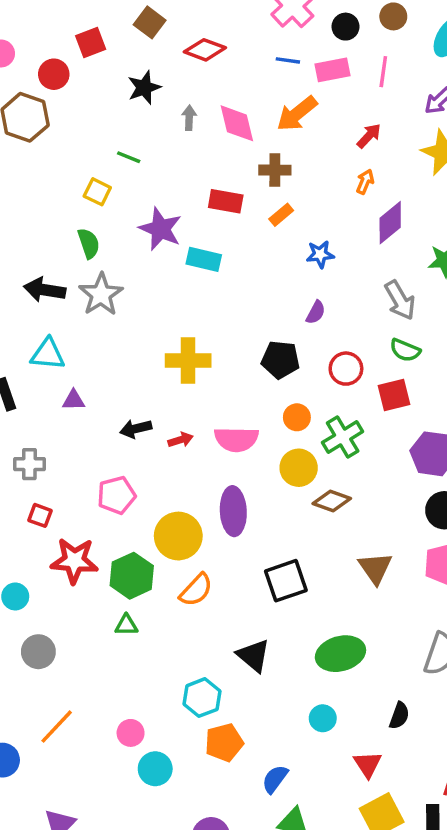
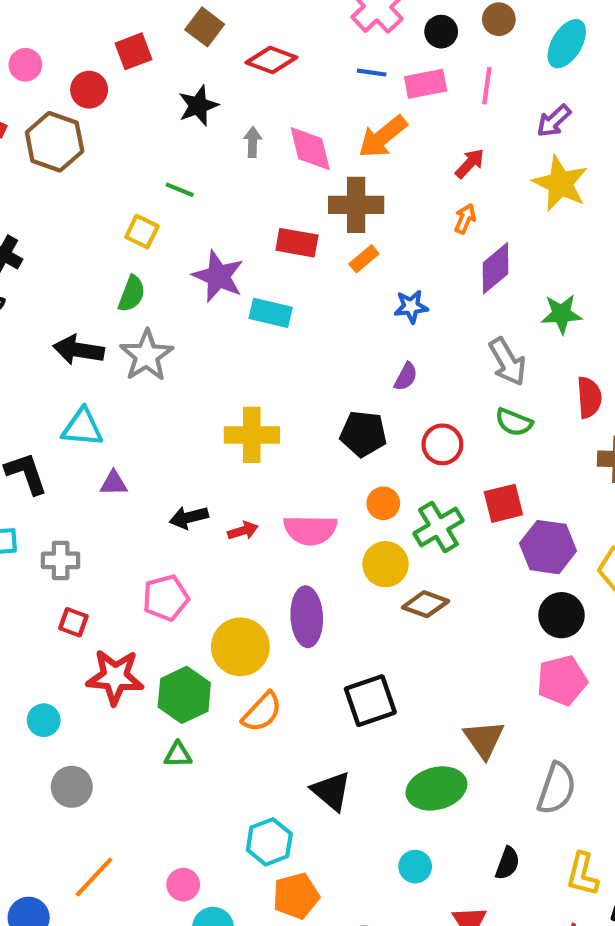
brown cross: (275, 170) -> (356, 205), size x1.4
green semicircle: (89, 243) -> (132, 294), turned 40
red square: (394, 395) -> (503, 503), moved
brown triangle: (375, 568) -> (484, 739), moved

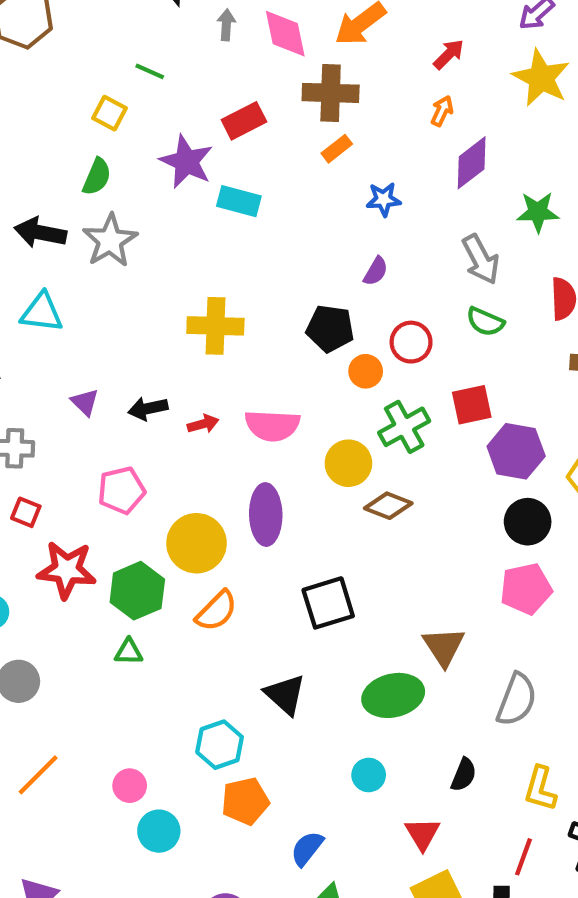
red rectangle: (297, 243) -> (244, 121), moved, turned -39
purple triangle: (114, 483) -> (85, 402), moved, turned 44
orange circle: (383, 503) -> (366, 371), moved

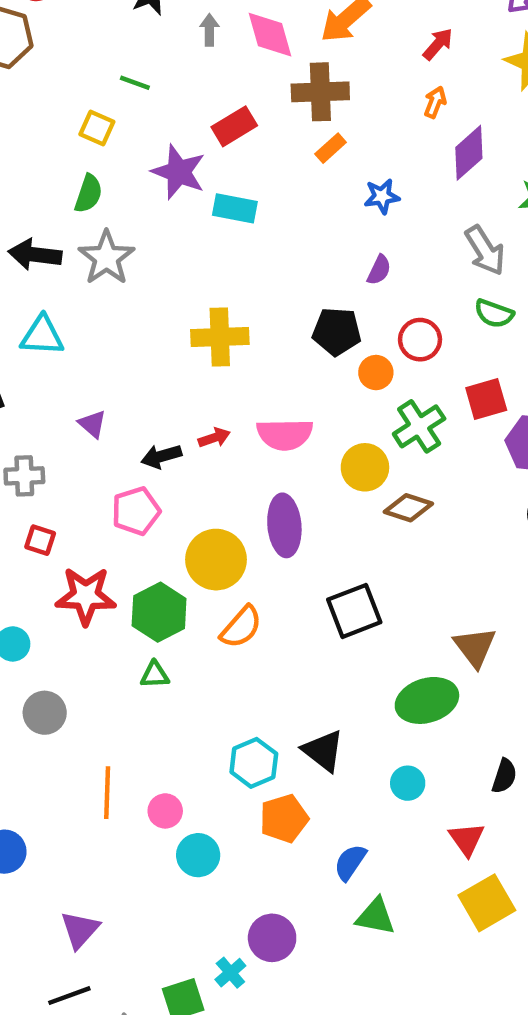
black arrow: (148, 408) -> (161, 456), moved
black triangle: (285, 695) -> (323, 751), moved
orange line: (38, 775) -> (107, 793), moved, turned -39

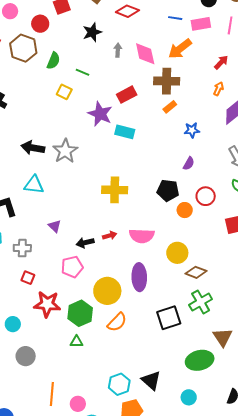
green semicircle: (88, 194) -> (53, 61), moved
green cross: (419, 426) -> (201, 302), moved

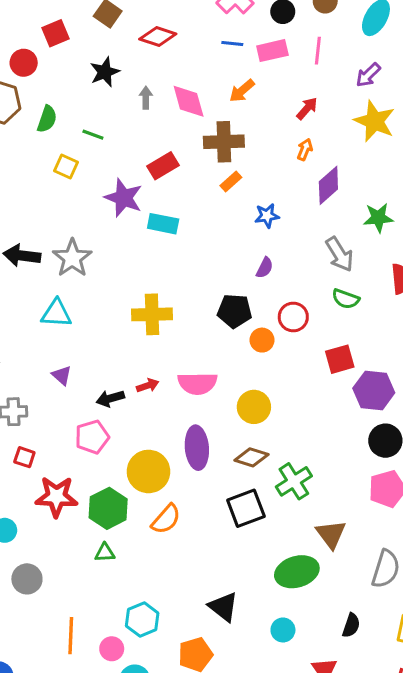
orange arrow: (180, 49) -> (242, 91), size x0.7
cyan triangle: (34, 185) -> (56, 313), moved
brown diamond: (196, 272) -> (251, 457), moved
cyan hexagon: (119, 384) -> (142, 620), moved

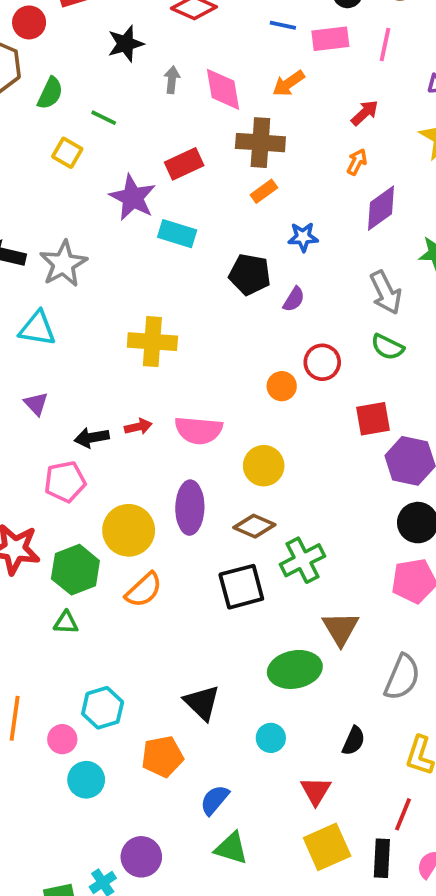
black pentagon: (235, 311) -> (250, 274), moved

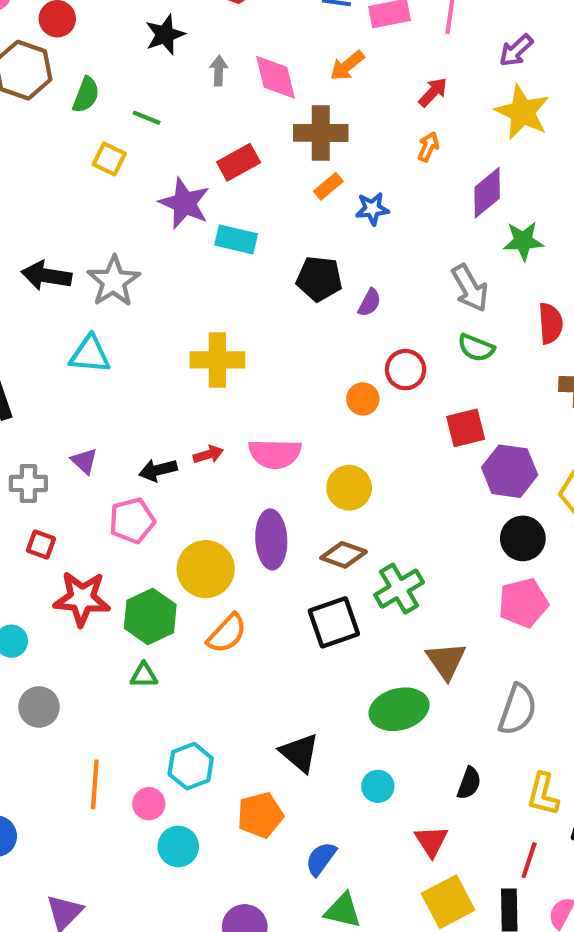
purple diamond: (381, 208) -> (487, 193), moved
blue star: (303, 237) -> (372, 209), moved
purple triangle: (36, 404) -> (84, 461), moved

